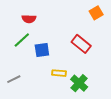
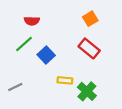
orange square: (96, 13) -> (90, 19), moved
blue square: (42, 50) -> (46, 55), turned -35

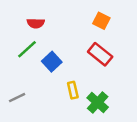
orange square: (90, 19) -> (101, 21), turned -32
yellow rectangle: (65, 80) -> (73, 90), turned 72

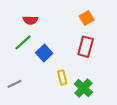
orange square: (101, 21) -> (87, 18), turned 32
red rectangle: (100, 54) -> (86, 47), turned 66

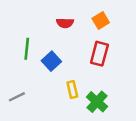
red semicircle: (30, 20) -> (65, 23), moved
green line: (23, 42) -> (27, 49), turned -42

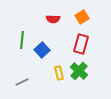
gray line: (17, 97) -> (22, 82), moved
green cross: (97, 102) -> (79, 71), moved

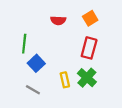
blue square: (42, 50) -> (36, 63), moved
gray line: (22, 82) -> (33, 90), moved, turned 56

